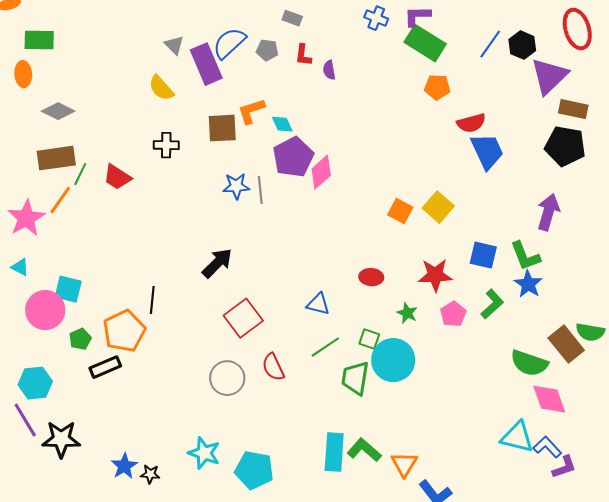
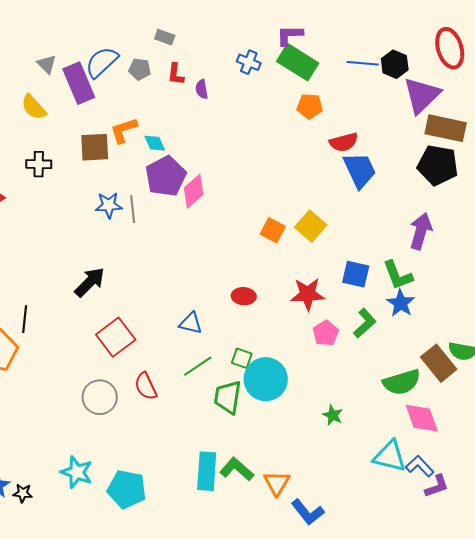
blue cross: (376, 18) -> (249, 62), moved
blue line: (490, 44) -> (363, 63), turned 60
brown rectangle: (573, 109) -> (446, 128), size x1.4
green star: (407, 313) -> (333, 415), moved
green semicircle: (529, 363) -> (402, 382), turned -36

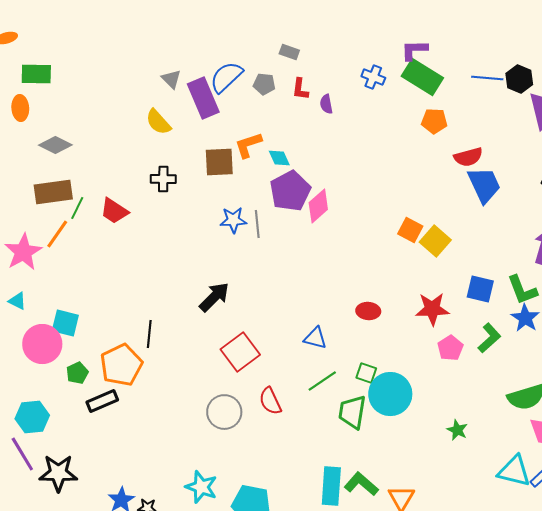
orange square: (273, 230) -> (410, 230), moved

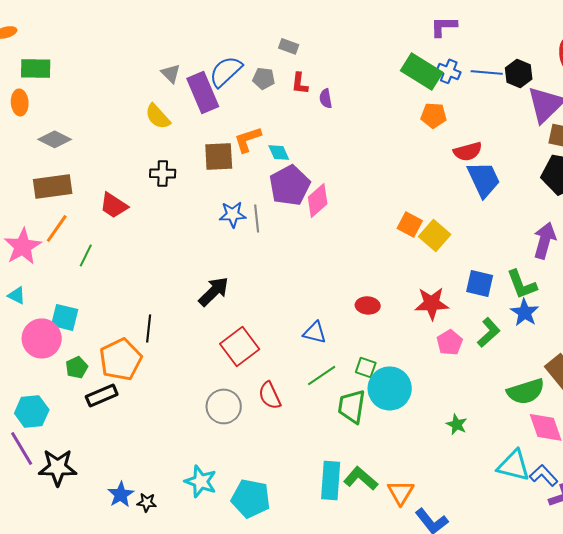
purple L-shape: (414, 50) -> (444, 26), moved
blue cross: (373, 77) -> (449, 71), moved
green line: (77, 208) -> (86, 255), moved

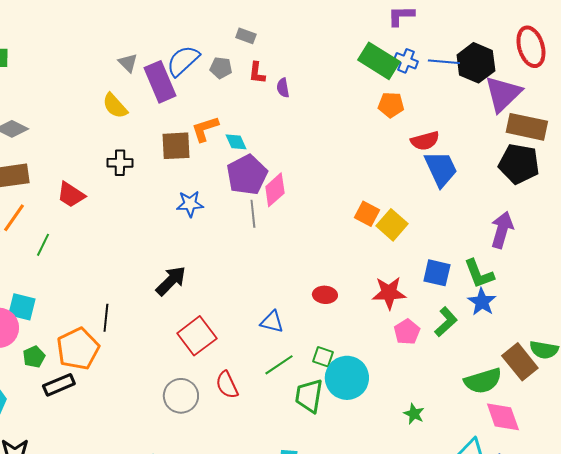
black hexagon: (519, 73) -> (476, 63), size x1.4
gray line: (257, 218) -> (253, 214), moved

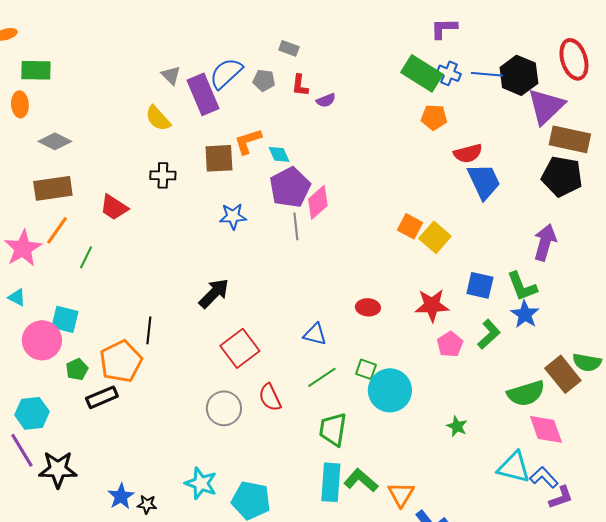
purple semicircle: (283, 88) -> (326, 100), turned -102
green trapezoid: (309, 396) -> (333, 429), moved

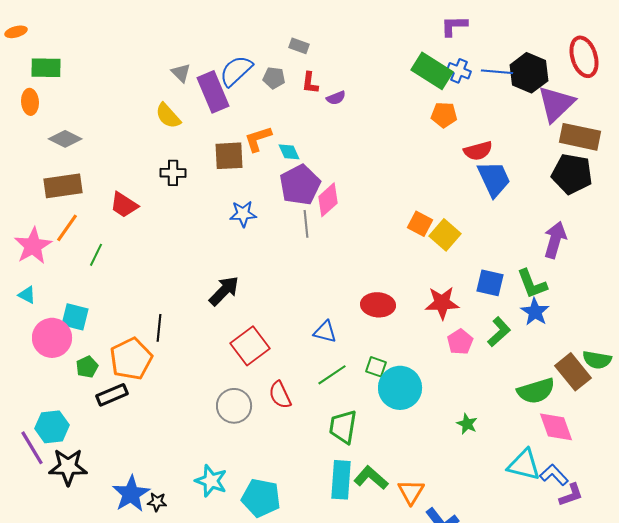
red ellipse: (368, 307) -> (378, 305), size x1.4
cyan hexagon: (32, 413) -> (52, 427), moved
blue star: (121, 496) -> (131, 494), size x1.4

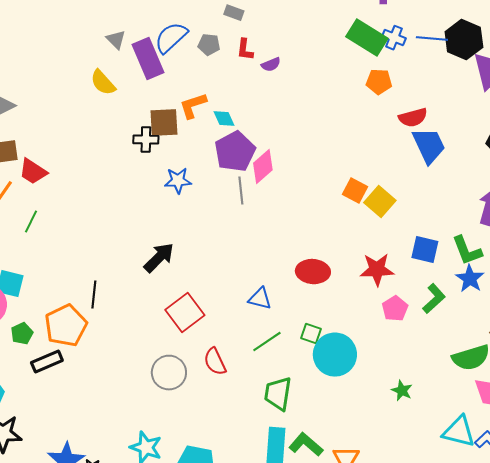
black cross: (173, 173) -> (146, 140), moved
red trapezoid: (124, 205) -> (33, 172), moved

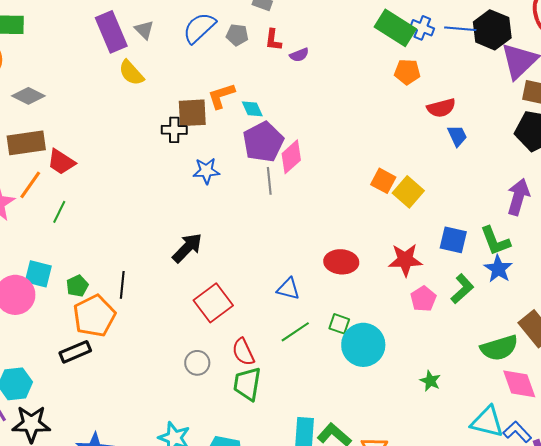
purple rectangle: (148, 59) -> (111, 32), moved
blue trapezoid: (429, 146) -> (457, 136), size x0.6
green pentagon: (22, 334) -> (77, 286), moved
gray circle: (169, 373) -> (197, 363), size x0.7
green trapezoid: (278, 394) -> (247, 384), moved

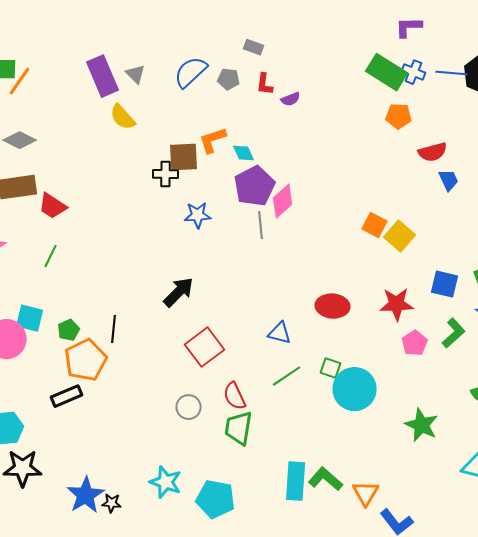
orange line: (30, 185) -> (20, 81), moved
green star: (430, 381) -> (422, 425), size x1.6

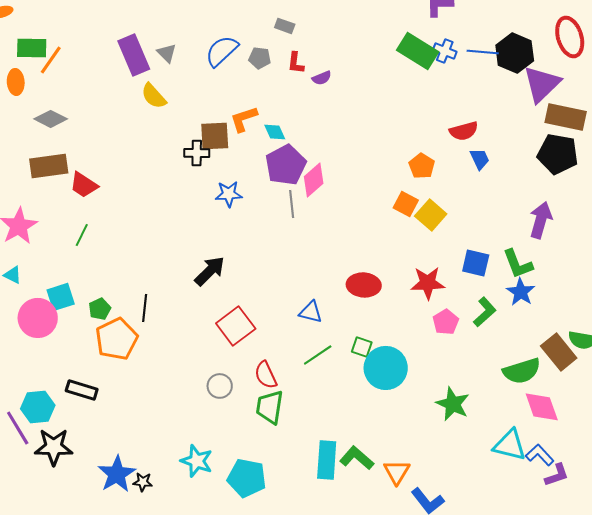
orange pentagon: (399, 116) -> (422, 166), moved, turned 30
cyan square: (30, 318) -> (61, 297), turned -32
black rectangle: (67, 396) -> (82, 390), moved, turned 40

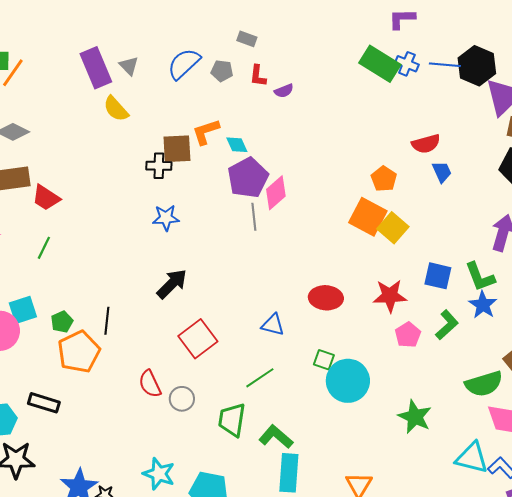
blue star: (229, 194) -> (166, 218), moved
orange square: (406, 204) -> (368, 217), size x1.5
green line: (318, 355) -> (260, 378), moved
red semicircle: (266, 375) -> (150, 384), moved
green L-shape: (357, 458) -> (276, 437), moved

